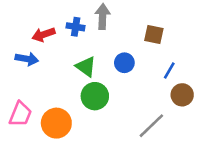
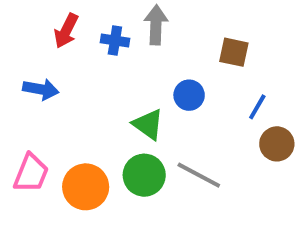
red arrow: (43, 35) -> (66, 31), moved, turned -45
green triangle: (86, 67) -> (148, 124), moved
green circle: (95, 96) -> (144, 175), moved
gray line: (151, 126) -> (199, 175), moved, turned 72

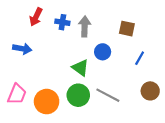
gray arrow: (156, 25) -> (85, 26), moved
brown circle: (277, 144) -> (150, 91), moved

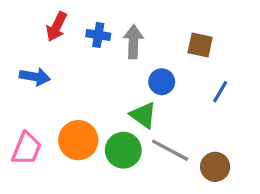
green triangle: (80, 68) -> (143, 115), moved
brown circle: (150, 91) -> (215, 167), moved
orange circle: (47, 102) -> (78, 140), moved

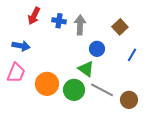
brown square: (200, 45) -> (120, 27), turned 35
pink trapezoid: (26, 148) -> (16, 73), moved

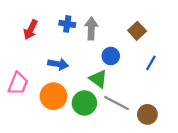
red arrow: (34, 16) -> (31, 30), moved
blue arrow: (21, 46) -> (58, 64), moved

